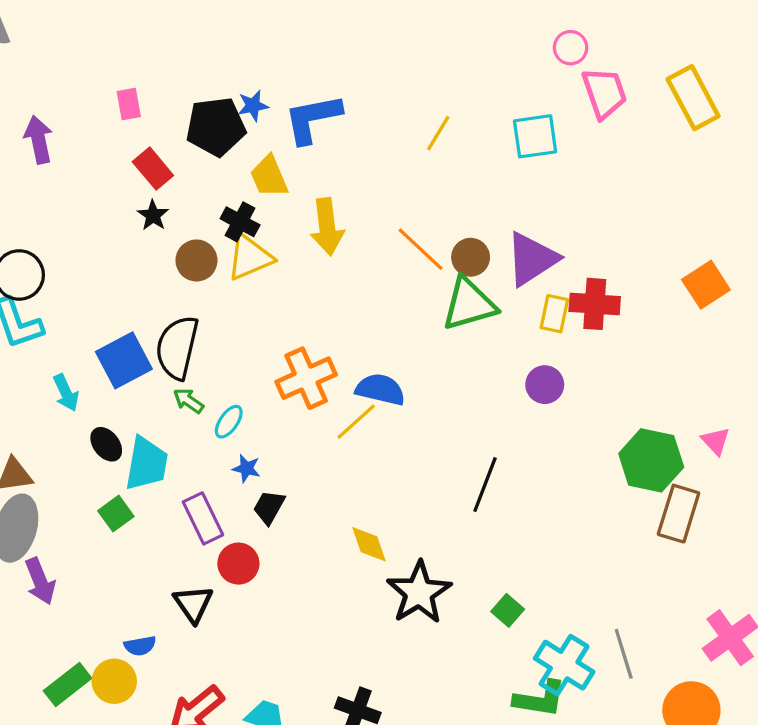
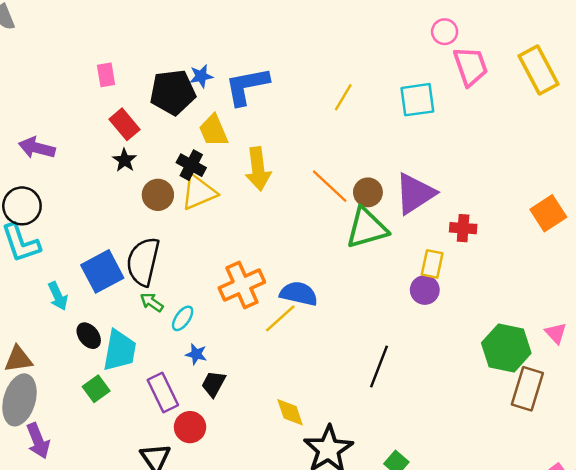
purple arrow: (39, 140) -> (37, 148), moved, turned -64
red cross: (595, 304) -> (463, 228), size x0.7
yellow rectangle: (554, 314) -> (432, 264), moved

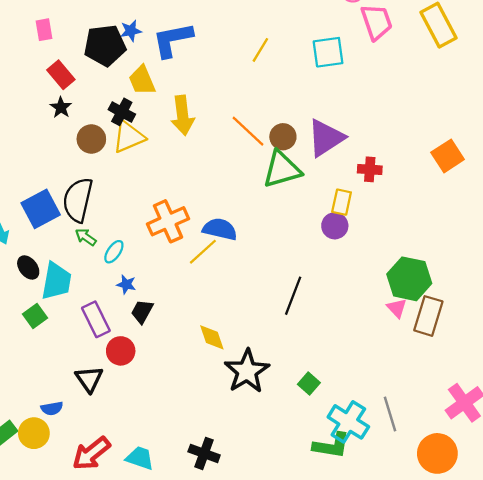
pink triangle: (556, 333) -> (397, 308), moved

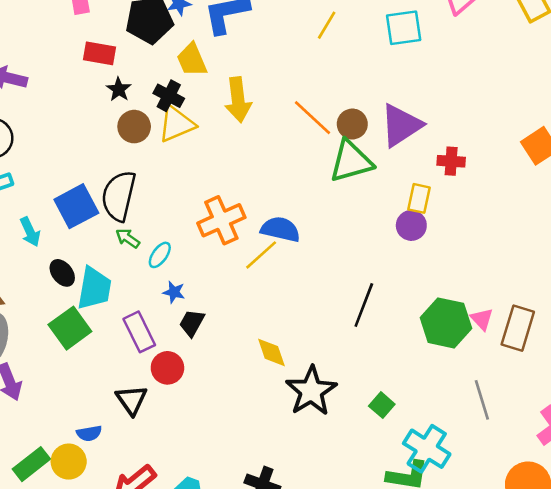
red rectangle: (61, 75) -> (99, 53), turned -40
black star: (61, 107) -> (119, 89), moved
green hexagon: (409, 279) -> (446, 323), moved
green square: (35, 316) -> (70, 328), size x1.5
gray line: (390, 414) -> (482, 400), moved

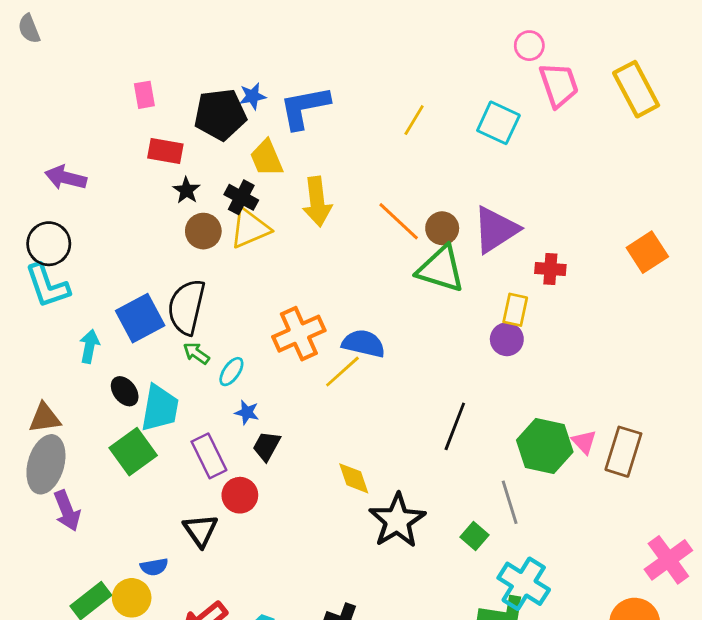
cyan square: (404, 28) -> (498, 123), turned 33
green triangle: (351, 161) -> (441, 269), turned 33
cyan arrow: (30, 232) -> (89, 346), turned -144
gray line: (482, 400) -> (510, 502), moved

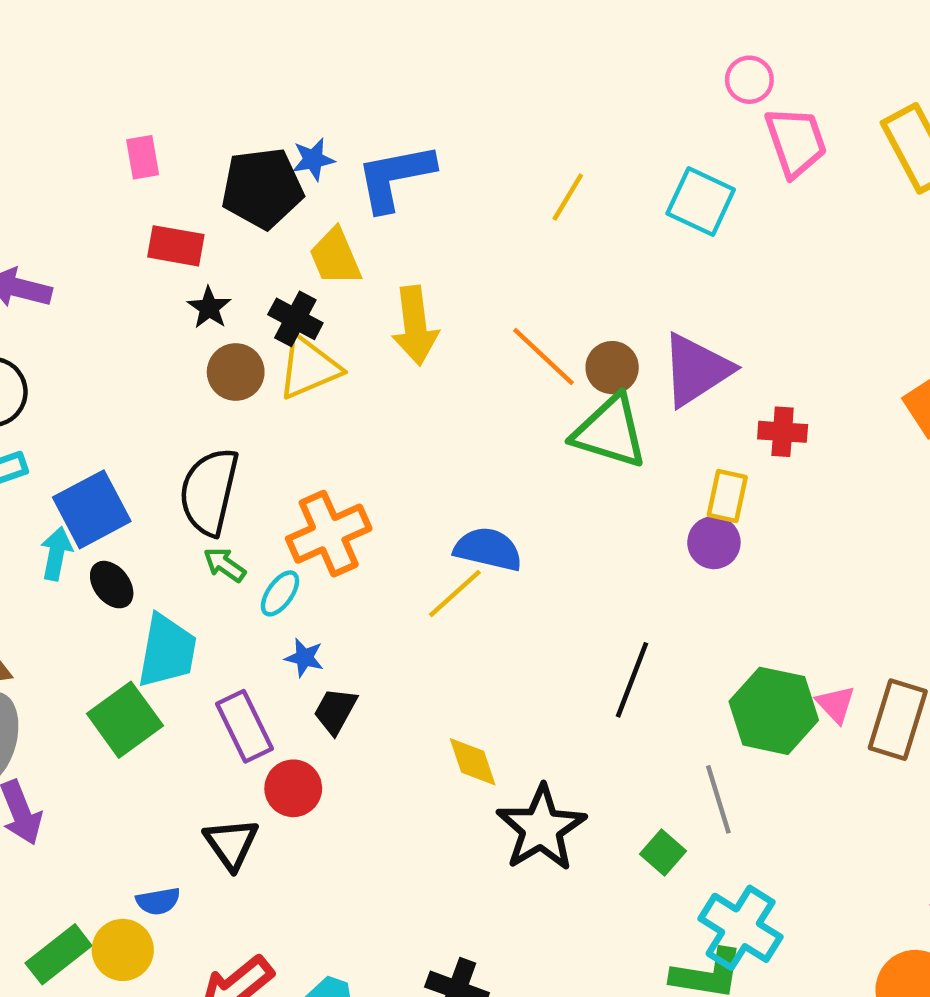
blue square: (140, 318) -> (92, 509), moved
orange cross: (299, 334) -> (329, 534), moved
black ellipse: (125, 391) -> (112, 585), moved

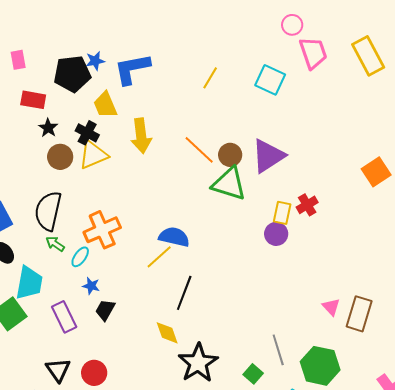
red cross: (783, 432) -> (307, 205), moved, turned -35
black line: (632, 680) -> (184, 293), moved
green hexagon: (774, 711) -> (320, 366), moved
red circle: (293, 788) -> (94, 373), moved

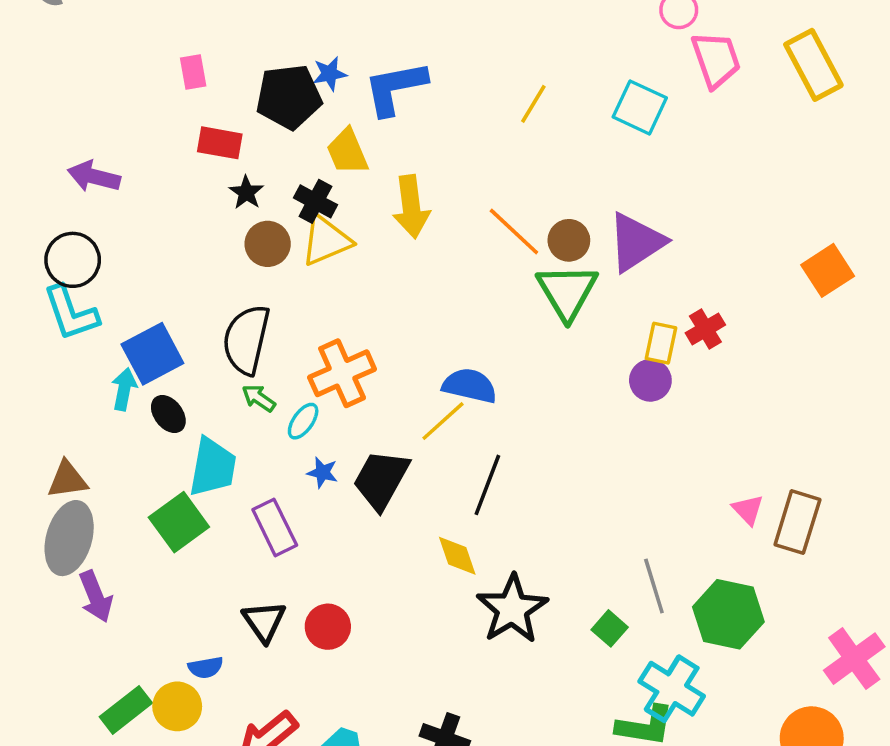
green triangle: (229, 184) -> (567, 292), turned 42
black trapezoid: (105, 310) -> (381, 480), moved, size x1.6

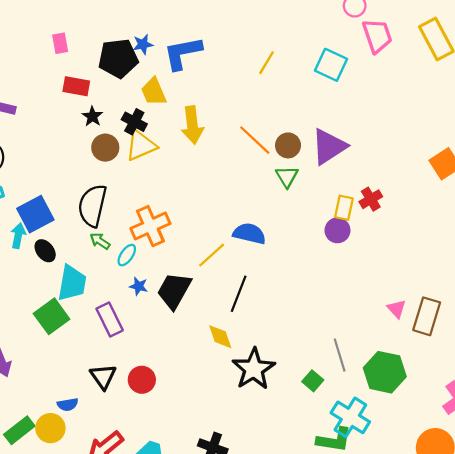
green triangle: (567, 292) -> (287, 177), size x0.6
blue semicircle: (470, 386) -> (249, 234), moved

